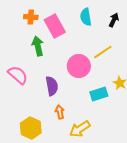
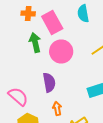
pink circle: (79, 66) -> (61, 52), moved
pink semicircle: (18, 75) -> (18, 96), moved

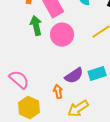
purple semicircle: (49, 82) -> (74, 76), moved, turned 66

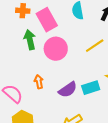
orange arrow: (58, 92) -> (39, 82), moved

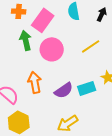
pink rectangle: (47, 20) -> (43, 20), turned 65
orange arrow: (39, 82) -> (35, 82), size x1.5

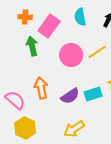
pink circle: (52, 49) -> (71, 55), moved

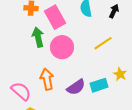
pink rectangle: (49, 26) -> (55, 17), turned -65
pink circle: (71, 55) -> (62, 47), moved

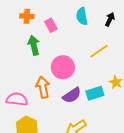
pink rectangle: (55, 17) -> (51, 25), size x0.6
pink circle: (62, 47) -> (63, 67), moved
pink semicircle: (21, 91) -> (17, 99), turned -35

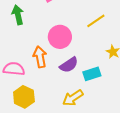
green arrow: (34, 45) -> (18, 15), moved
cyan rectangle: (95, 93) -> (92, 74), moved

